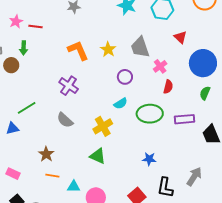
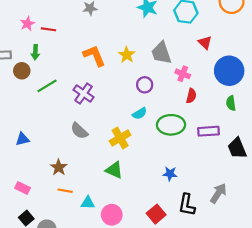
pink cross: (160, 66) -> (183, 74), turned -32
green semicircle: (205, 93) -> (231, 103), turned -32
green line: (27, 108) -> (47, 86), moved

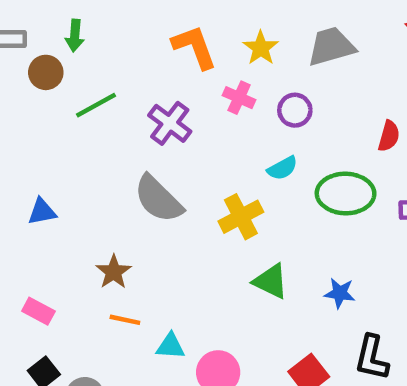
gray trapezoid: (161, 53) -> (331, 46), turned 90
pink cross: (183, 74) -> (239, 98), moved
gray semicircle: (79, 131) -> (158, 199), size x1.4
green triangle: (114, 170) -> (271, 281), moved

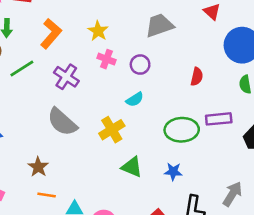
orange L-shape: (194, 47) -> (51, 34), moved, turned 64
yellow star: (261, 48) -> (98, 31), moved
green ellipse: (346, 194) -> (182, 130), moved

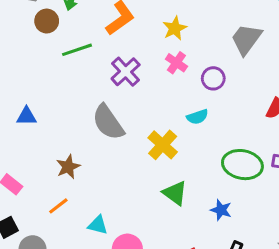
gray trapezoid: (159, 25) -> (246, 39), turned -48
yellow cross: (112, 130) -> (163, 145), turned -30
orange line: (47, 195) -> (58, 206), moved, turned -60

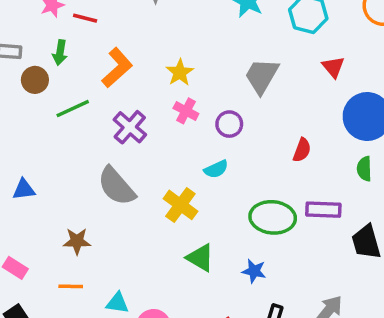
brown star: (68, 167) -> (77, 241), turned 30
orange line: (58, 206) -> (71, 286), turned 45

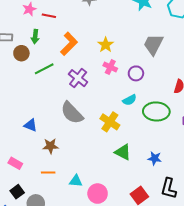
blue triangle: (24, 189) -> (31, 125), moved, turned 32
green ellipse: (273, 217) -> (156, 111), moved

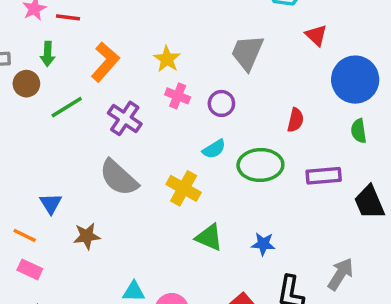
blue triangle: (31, 125) -> (51, 204), turned 40
orange line: (48, 173) -> (25, 235), moved, turned 32

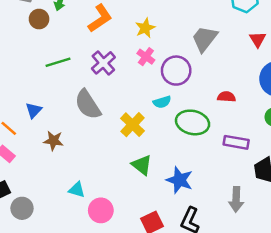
purple circle: (221, 103) -> (176, 71), size x1.5
green line: (67, 107) -> (58, 62), moved
red semicircle: (296, 120) -> (226, 97), turned -114
blue star: (263, 244) -> (180, 180), size x1.5
gray arrow: (340, 274) -> (236, 199), moved, turned 135

